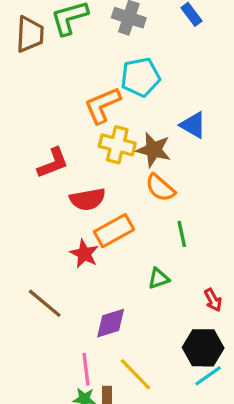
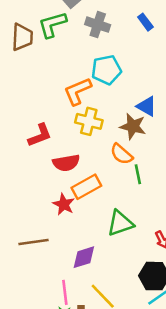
brown star: (154, 150) -> (133, 126), moved
green line: (182, 234) -> (138, 174), moved
green triangle: (159, 278) -> (120, 223), size x1.6
brown line: (45, 303) -> (34, 242), turned -48

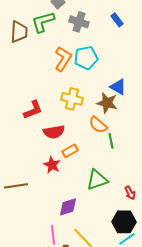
orange L-shape: (78, 91) -> (63, 59), moved, turned 145
orange rectangle: (86, 187) -> (70, 151), size x0.7
brown line: (34, 242) -> (16, 186), moved

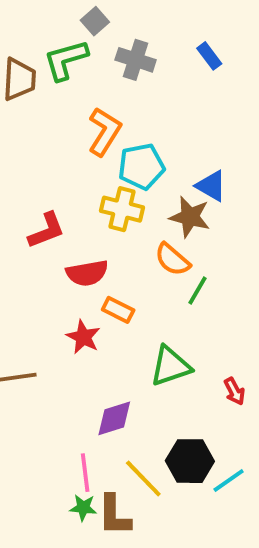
cyan pentagon: (86, 58) -> (141, 166), moved
green line: (111, 141) -> (198, 290), turned 42
orange rectangle: (70, 151) -> (118, 310), turned 56
black hexagon: (124, 222) -> (190, 461), moved

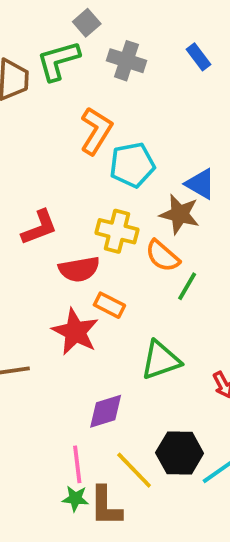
yellow cross: (122, 209) -> (117, 231), moved
red star: (83, 337) -> (75, 332), size x1.4

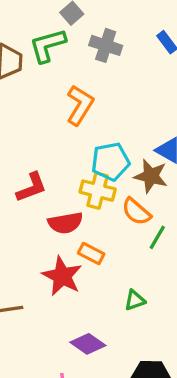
cyan pentagon: (132, 165) -> (111, 162), moved
green triangle: (161, 360) -> (135, 300), size x0.6
purple diamond: (106, 411) -> (88, 344), turned 52

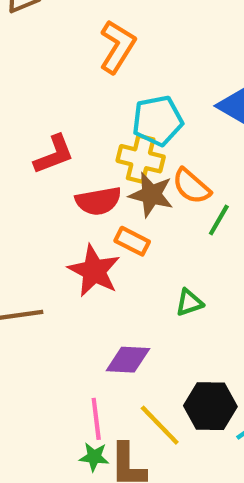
brown star: (151, 176) -> (151, 195), moved
purple diamond: (88, 344) -> (128, 360), turned -32

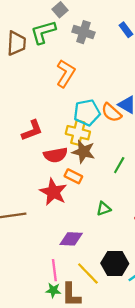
orange semicircle: (191, 186) -> (111, 113), moved

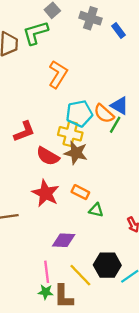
gray cross: (83, 32) -> (90, 18), moved
red semicircle: (56, 155) -> (48, 156), turned 40
green line: (119, 165) -> (115, 125), moved
orange rectangle: (73, 176) -> (80, 192), moved
green triangle: (104, 209) -> (96, 210), turned 32

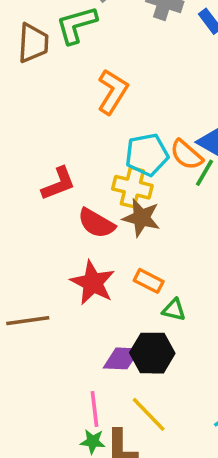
black hexagon: (107, 265) -> (152, 353), moved

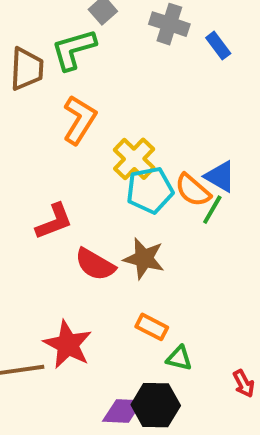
orange L-shape: (113, 92) -> (79, 120), moved
yellow cross: (132, 187) -> (134, 159), moved, turned 30
red star: (93, 283) -> (68, 345), moved

